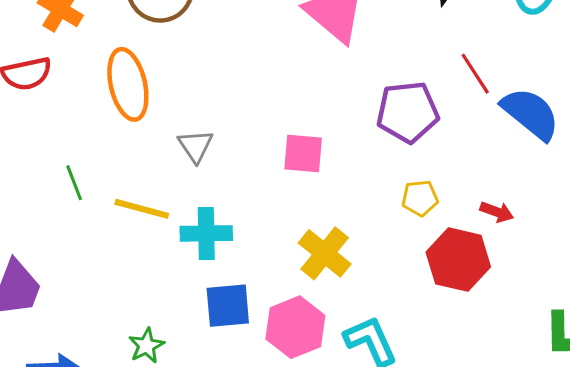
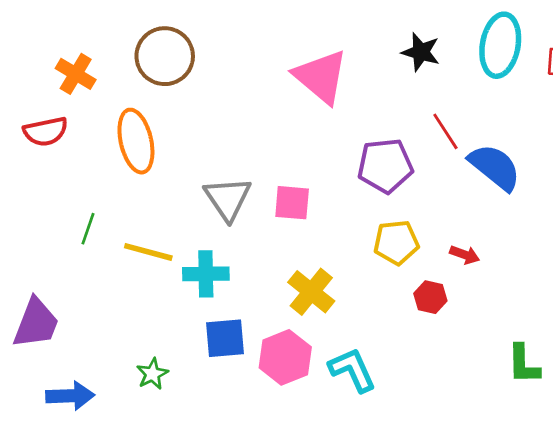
gray triangle: (196, 146) -> (228, 199), moved, size x1.5
green line: (74, 183) -> (88, 229), turned 40
yellow pentagon: (420, 198) -> (396, 242), size x1.4
red hexagon: (458, 260) -> (430, 297), size x0.6

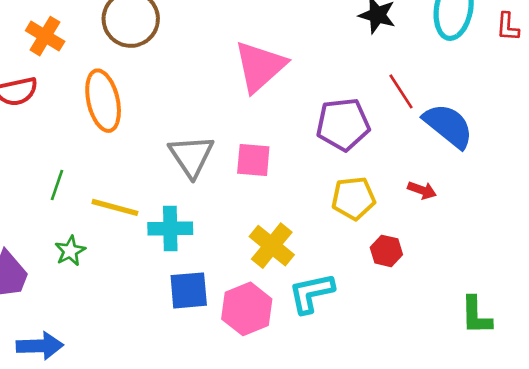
pink triangle: (321, 77) -> (260, 66), moved, turned 38
red arrow: (465, 255) -> (422, 190), moved
cyan L-shape: (352, 370) -> (311, 293), moved, turned -78
green star: (152, 374) -> (70, 251), moved

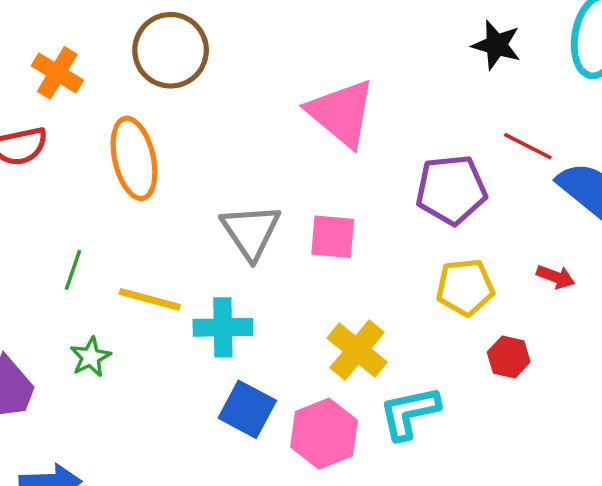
pink triangle: (260, 66) -> (341, 113), turned -38
red line: (401, 91) -> (528, 146), turned -30
blue square: (189, 290) -> (247, 409), turned 33

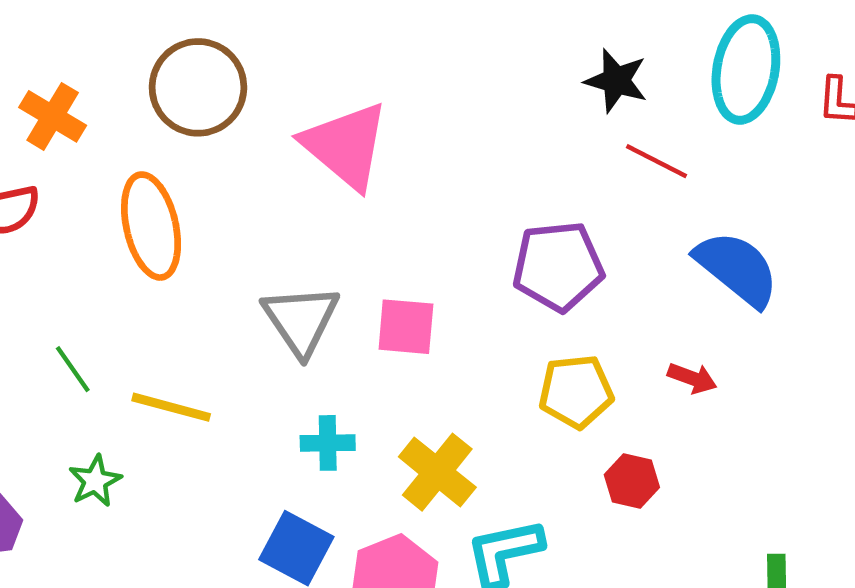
pink triangle: (341, 113) -> (346, 146), moved
red line: (528, 146) -> (656, 161), moved
green line: (73, 270) -> (73, 369), turned -54
cyan cross: (223, 327) -> (328, 443), moved, size x0.7

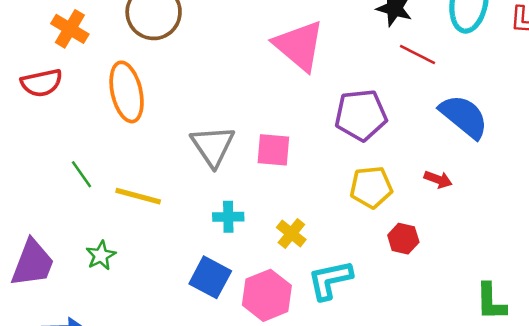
pink triangle: (346, 146) -> (299, 46), moved
yellow cross: (437, 472) -> (291, 234), size x0.7
green star: (95, 481) -> (101, 255), moved

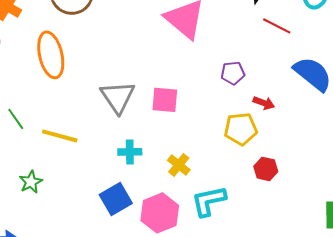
purple pentagon: (361, 115) -> (233, 73), size x0.6
red arrow: (438, 179) -> (264, 103), moved
blue square: (210, 277) -> (116, 199), turned 32

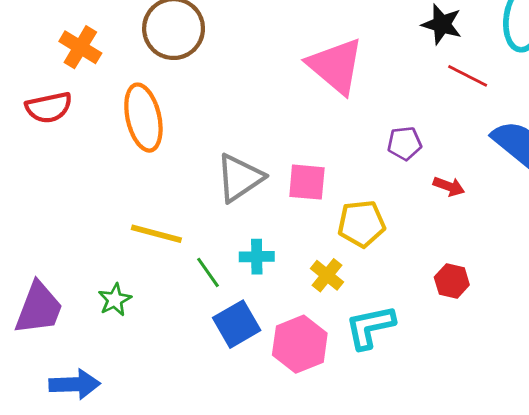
gray triangle: (118, 97) -> (240, 178), turned 30
green line: (16, 119) -> (208, 272), moved
yellow pentagon: (241, 129) -> (361, 224), moved

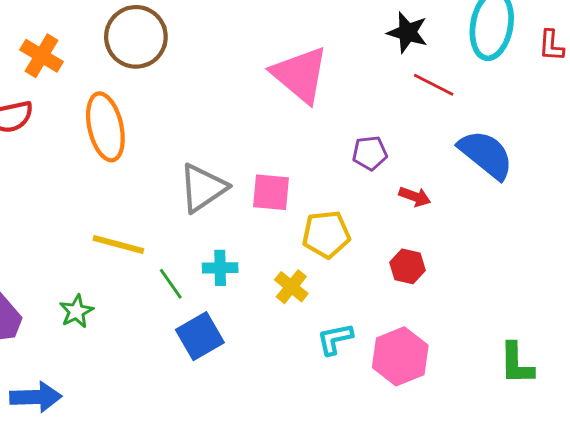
red hexagon: (452, 281) -> (408, 266), moved
cyan L-shape: (370, 327) -> (335, 339), size x0.7
pink hexagon: (300, 344) -> (400, 356), moved

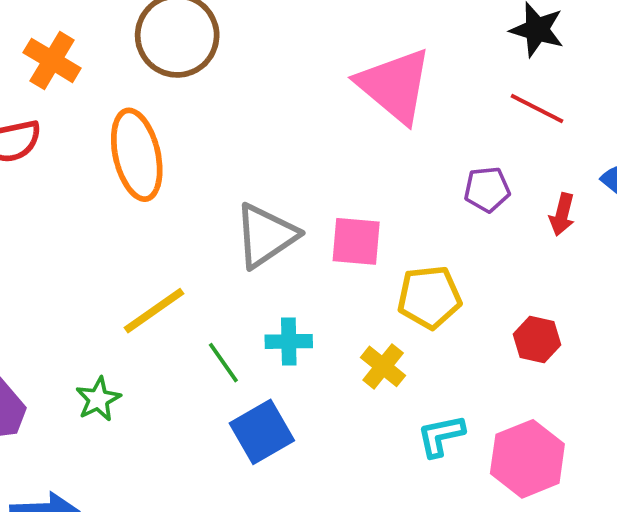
red line: (434, 85) -> (537, 109), moved
red arrow: (415, 197) -> (562, 214), moved, turned 84
yellow line: (118, 245) -> (154, 311), turned -50

